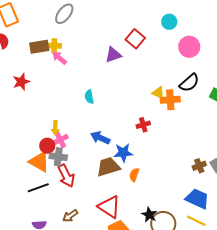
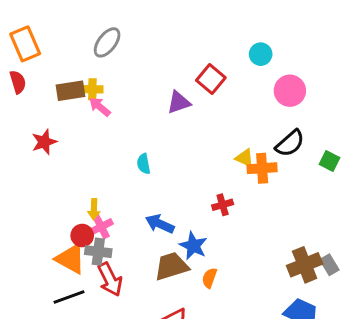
blue star: (123, 153) -> (193, 246), turned 30
brown cross: (199, 166) -> (305, 265), size x1.6

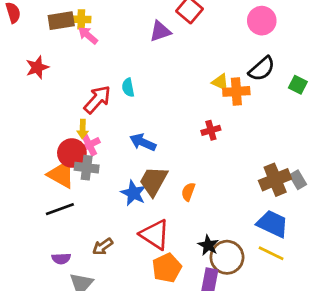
red cross: (223, 205) -> (211, 130), moved
red circle: (82, 236) -> (72, 153), size x1.4
blue star: (193, 246) -> (133, 193), moved
brown trapezoid: (171, 266) -> (153, 181), turned -44
red arrow: (110, 279) -> (97, 100), moved, turned -112

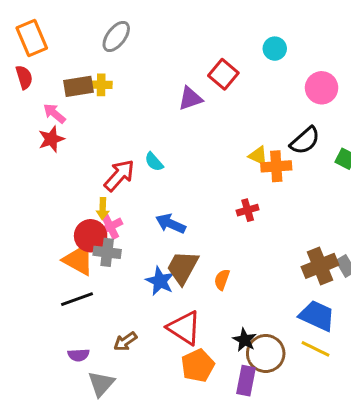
pink circle: (262, 21) -> (322, 88), moved
pink arrow: (88, 35) -> (54, 113), moved
cyan semicircle: (128, 87) -> (154, 162), turned -30

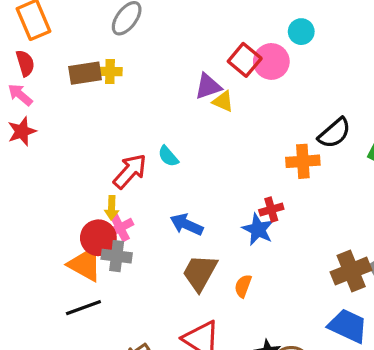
pink circle: (322, 88) -> (271, 61), moved
pink arrow: (54, 113) -> (20, 95), moved
red star: (51, 139) -> (22, 131), moved
yellow triangle: (258, 156) -> (223, 101), moved
blue star: (160, 281) -> (258, 229), moved

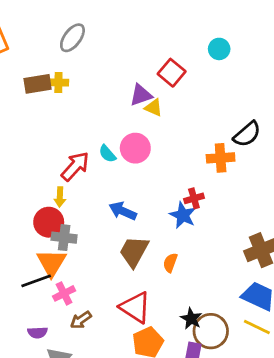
pink circle: (271, 61) -> (135, 148), moved
pink cross: (120, 228) -> (64, 293), moved
orange triangle: (85, 264) -> (51, 263), moved, turned 32

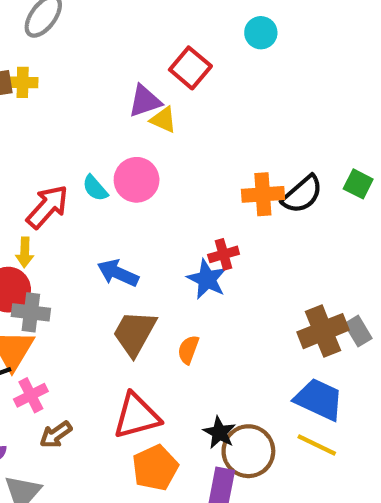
black semicircle: (247, 134) -> (302, 194), moved
red triangle: (135, 307) -> (137, 416), turned -48

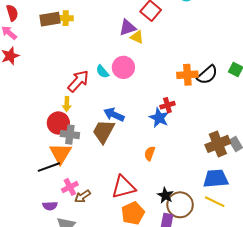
brown trapezoid: (134, 333) -> (103, 131), moved
pink cross: (31, 395) -> (70, 187), moved
blue trapezoid: (319, 399) -> (216, 179), turned -30

